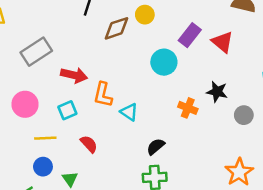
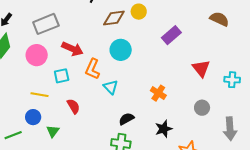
red triangle: (222, 42) -> (201, 68), moved
cyan circle: (164, 62) -> (121, 50), moved
black star: (217, 92) -> (164, 129), moved, turned 30
pink circle: (25, 104) -> (37, 55), moved

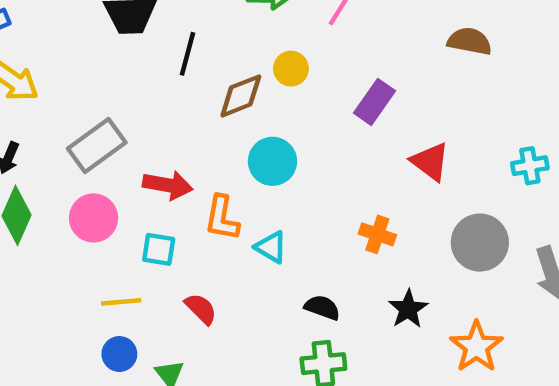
red triangle: (201, 68) -> (430, 162), moved
cyan square: (62, 76) -> (159, 249), turned 35
gray circle: (202, 108) -> (480, 243), size x1.6
black semicircle: (126, 119) -> (322, 307), turned 63

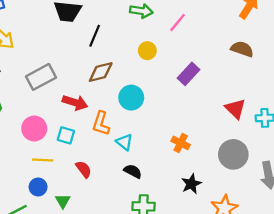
brown diamond: (241, 96) -> (101, 72), moved
red triangle: (430, 162) -> (235, 109), moved
pink circle: (94, 218) -> (34, 129), moved
black semicircle: (322, 307) -> (133, 171), moved

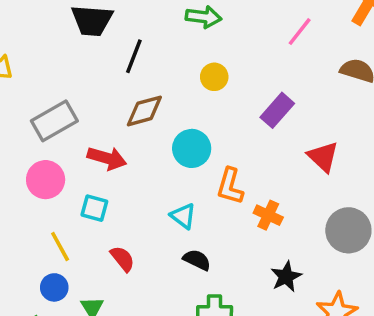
pink line: (178, 22) -> (300, 32), moved
red triangle: (235, 109) -> (323, 157), moved
orange L-shape: (101, 123) -> (230, 186), moved
pink circle: (34, 129) -> (46, 180), moved
yellow line: (43, 160) -> (60, 246), turned 60

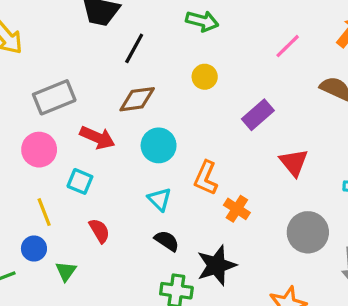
cyan circle: (192, 148) -> (159, 145), moved
black star: (286, 277) -> (216, 265), moved, size x1.4

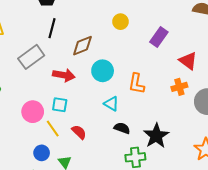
black line: (134, 48) -> (52, 28), moved
pink circle: (39, 150) -> (33, 112), moved
orange cross: (237, 209) -> (179, 87), moved, turned -35
yellow line: (44, 212) -> (53, 129), moved

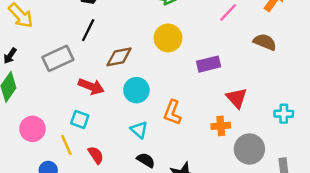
yellow circle: (120, 22) -> (168, 38), size x1.5
purple rectangle: (159, 37) -> (209, 64), turned 30
pink circle: (33, 112) -> (33, 129), moved

